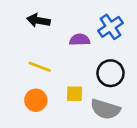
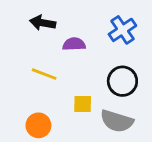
purple semicircle: (80, 40) -> (74, 44), moved
orange circle: (36, 100) -> (38, 125), moved

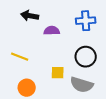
blue cross: (122, 30) -> (86, 21), turned 30
yellow line: (44, 74) -> (20, 57), moved

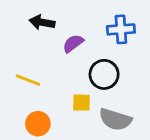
purple semicircle: (52, 31) -> (73, 43), turned -35
black circle: (86, 57) -> (104, 74), moved

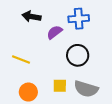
blue cross: (121, 29) -> (79, 19), moved
yellow square: (82, 103) -> (60, 86), moved

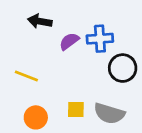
blue cross: (79, 19) -> (100, 39), moved
black circle: (78, 55) -> (123, 68), moved

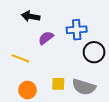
purple semicircle: (69, 41) -> (46, 38), moved

